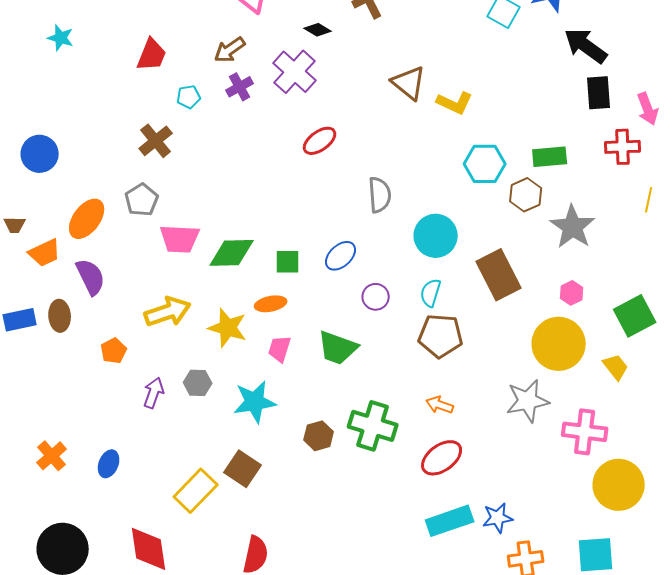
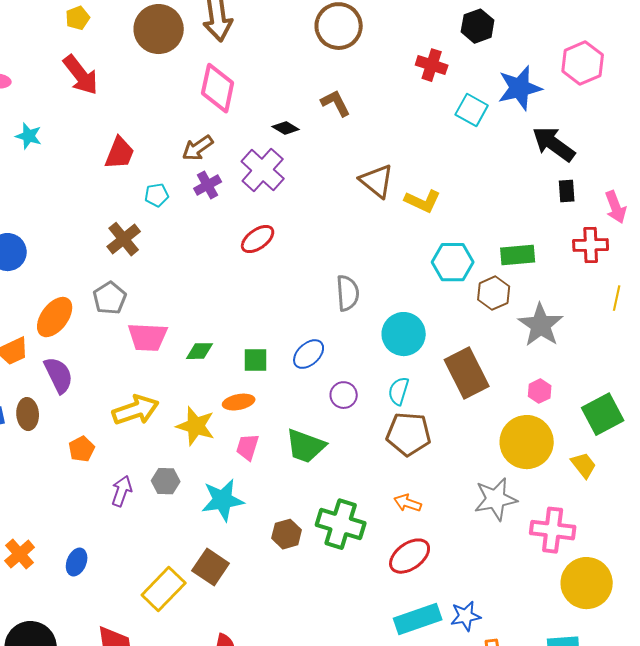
black rectangle: (599, 93) -> (567, 191), size x0.7
red ellipse: (320, 141) -> (258, 239), moved
green diamond: (232, 253) -> (200, 351), size x0.6

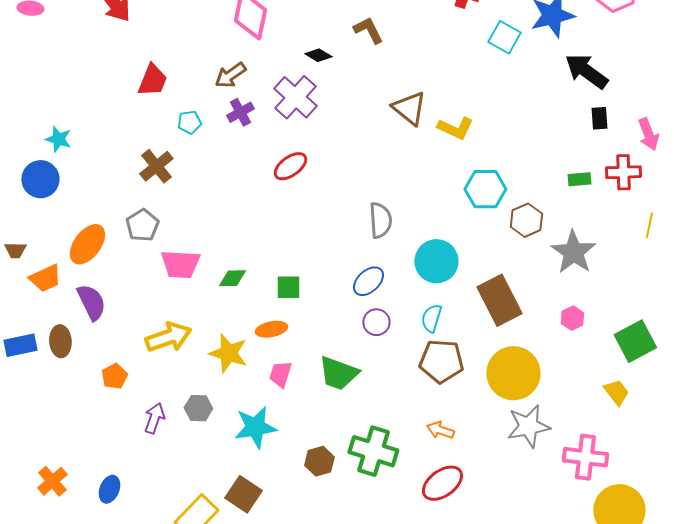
cyan star: (29, 136) -> (58, 139), moved
green rectangle: (518, 255) -> (579, 179), moved, size x0.7
blue ellipse: (309, 354) -> (368, 281), moved
yellow circle: (527, 442) -> (513, 373), moved

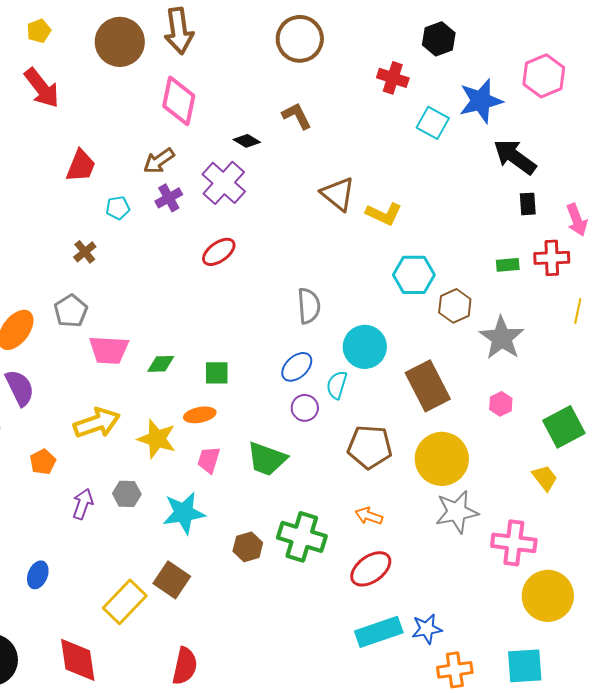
brown cross: (156, 166) -> (85, 252), size x0.7
cyan semicircle: (431, 318) -> (337, 385), moved

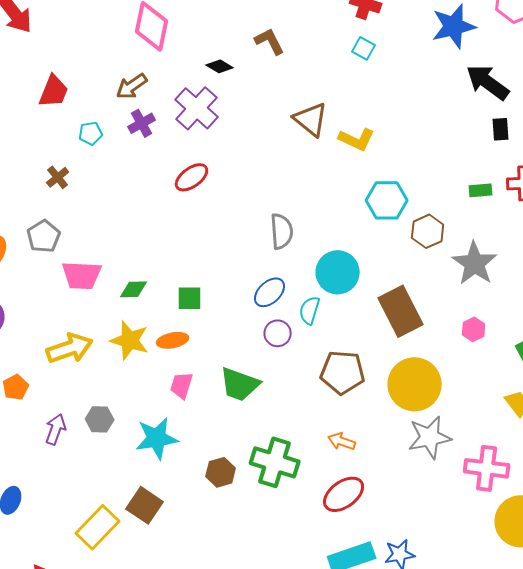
cyan square: (433, 123) -> (364, 48), moved, size x0.7
yellow star: (157, 439) -> (130, 340), moved

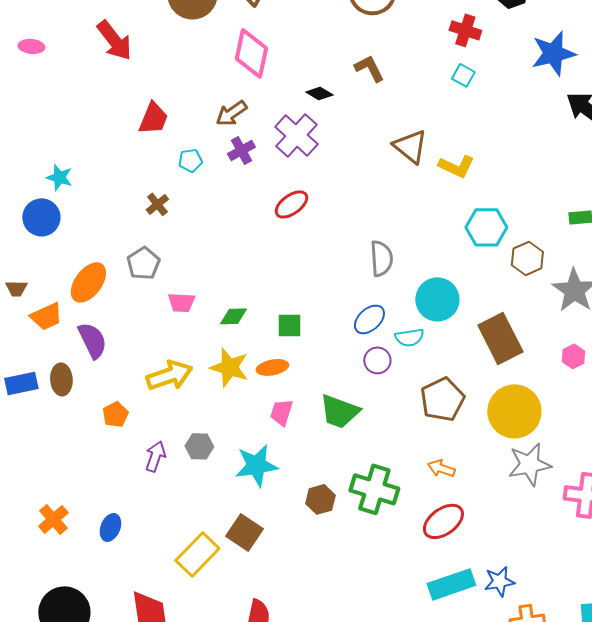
pink trapezoid: (82, 275) -> (181, 302), size x0.7
cyan semicircle: (310, 310) -> (409, 337), turned -116
brown pentagon: (343, 372) -> (442, 399), turned -30

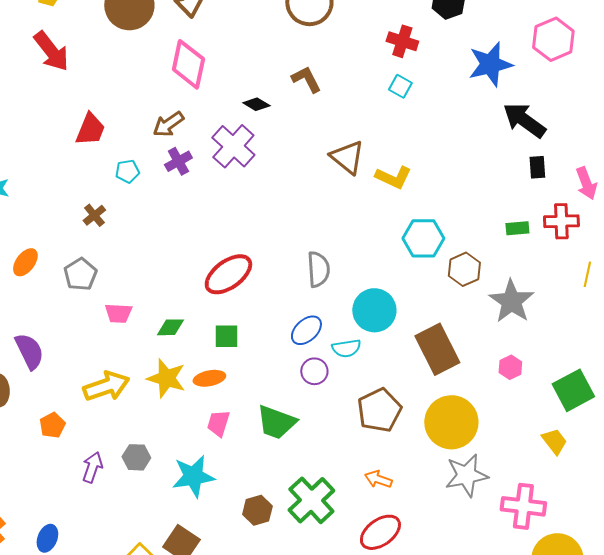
red ellipse: (291, 204) -> (228, 274), moved, size x1.4
orange ellipse: (88, 282) -> (25, 262), moved, size x0.7
green cross: (374, 489) -> (311, 500), turned 30

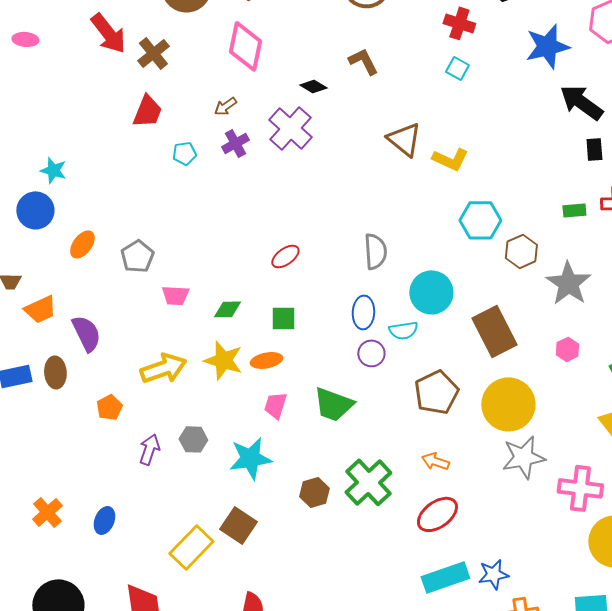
brown arrow: (168, 124) -> (225, 106), size x0.7
brown cross: (94, 215) -> (153, 53), moved, size x1.4
red ellipse: (228, 274) -> (285, 256), size x0.6
blue ellipse: (306, 330) -> (363, 312), turned -44

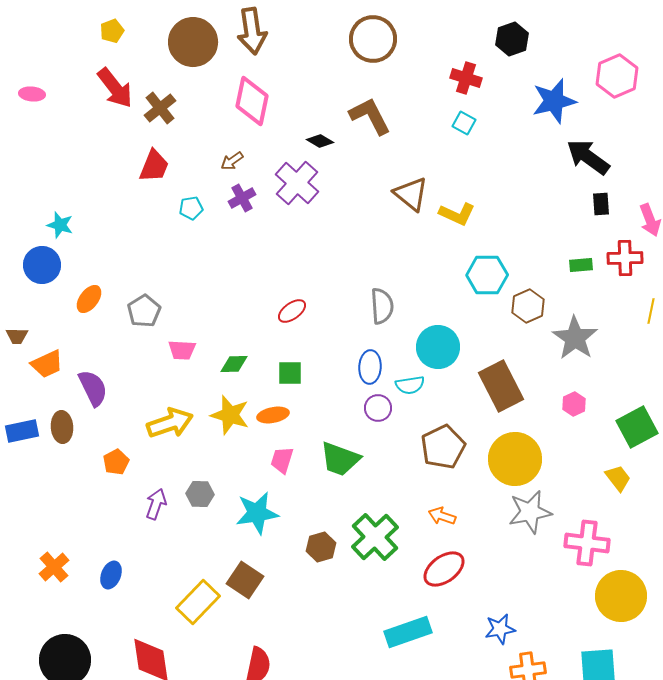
brown L-shape: (363, 61) -> (370, 116), size x1.4
cyan rectangle: (445, 577) -> (408, 632), moved

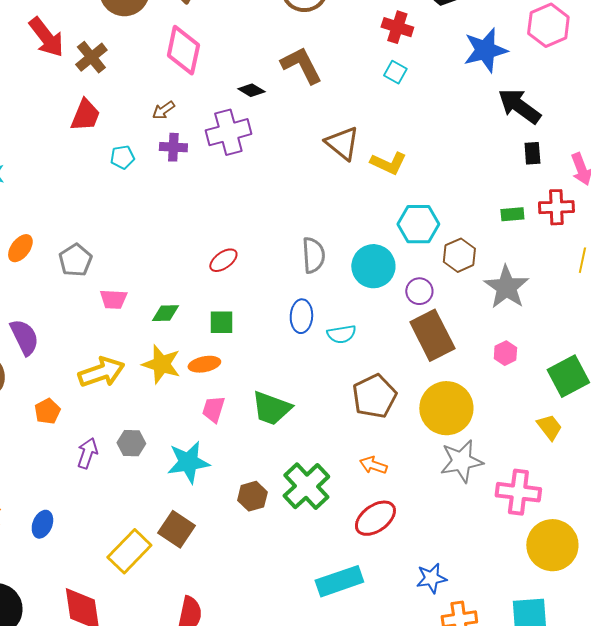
purple cross: (297, 183) -> (228, 132), turned 33
purple cross: (242, 198) -> (173, 147), turned 32
cyan circle: (438, 347) -> (373, 266), moved
purple circle: (378, 408) -> (419, 291), moved

